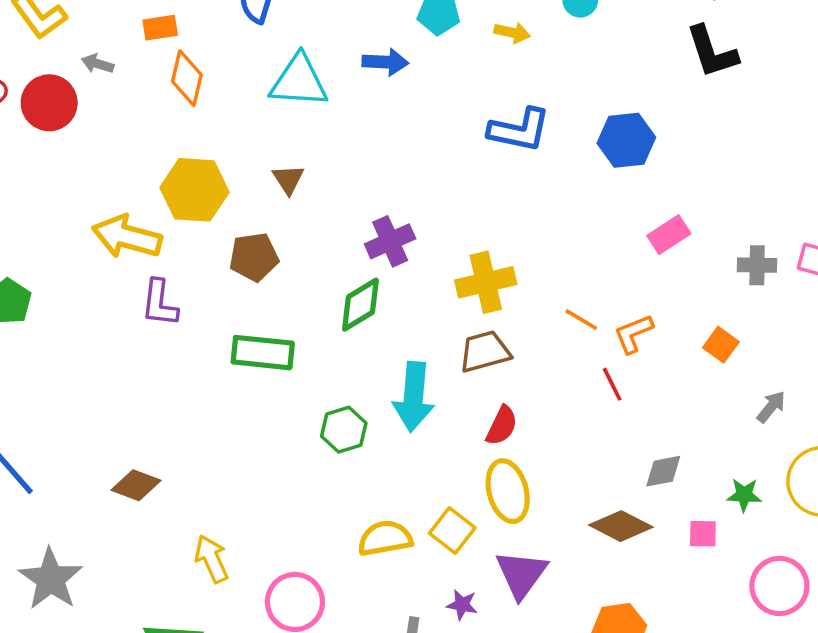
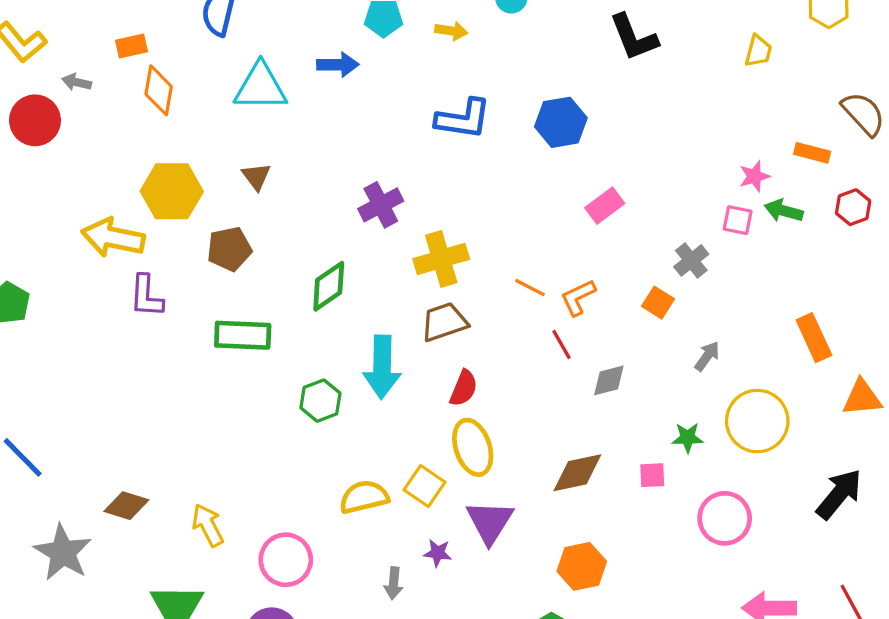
purple cross: (390, 241) -> (381, 205), moved
gray cross: (757, 265) -> (691, 260), moved, turned -36
gray diamond: (663, 471) -> (609, 380), moved
brown diamond: (136, 485) -> (126, 506), moved
brown diamond: (621, 526) -> (577, 473), turned -36

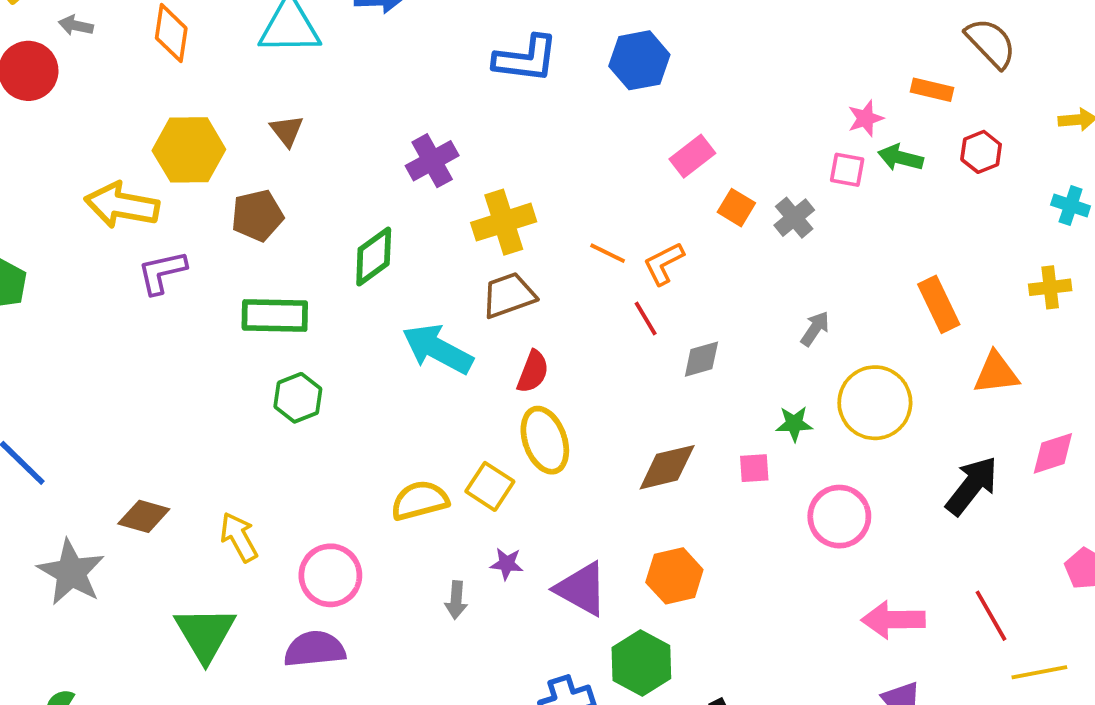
purple L-shape: (146, 296) -> (162, 272), turned 75
orange square: (658, 303) -> (736, 208), moved
cyan arrow: (382, 367) -> (438, 349), turned 118
green hexagon: (320, 401) -> (298, 398), moved
purple triangle: (490, 522) -> (581, 589), moved, turned -32

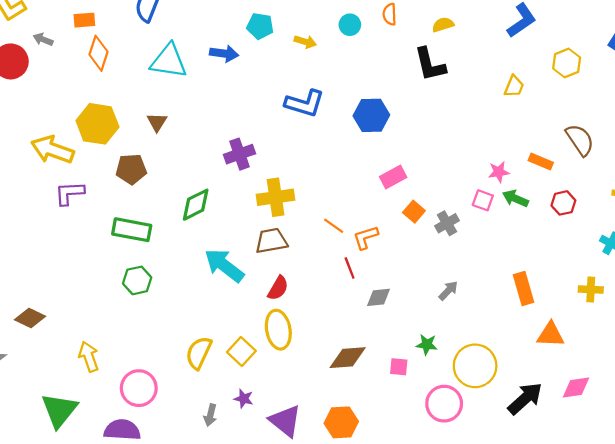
yellow circle: (875, 403) -> (475, 366), moved
yellow semicircle: (420, 500) -> (199, 353), turned -60
brown diamond: (144, 516) -> (30, 318), moved

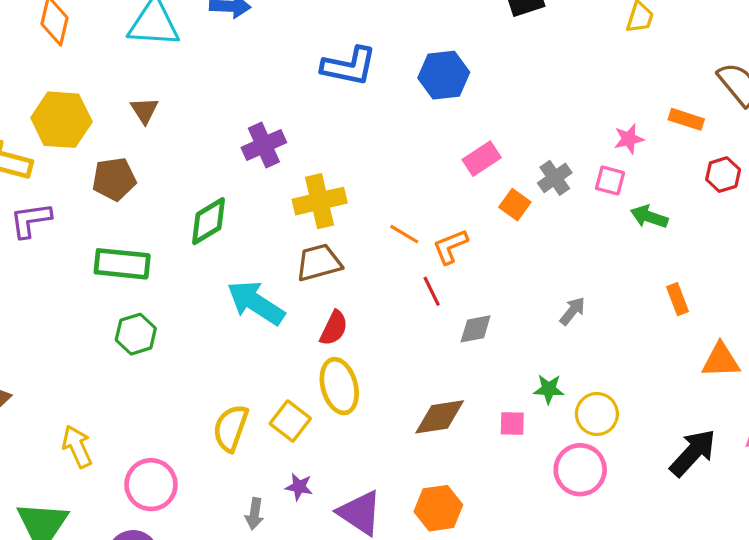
green arrow: (515, 198) -> (649, 217), moved
gray cross: (447, 223) -> (555, 178), moved
orange rectangle: (524, 289) -> (677, 299), size x0.7
yellow circle: (475, 366) -> (597, 414), moved, size x0.7

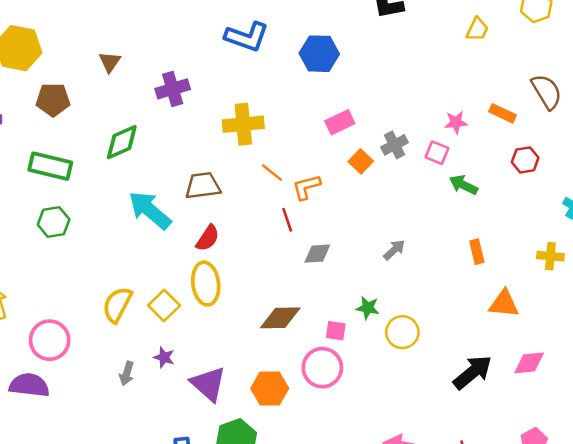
brown triangle: (144, 110) -> (110, 62), moved
yellow cross: (320, 201) -> (243, 124), moved
pink circle: (580, 470) -> (322, 368), moved

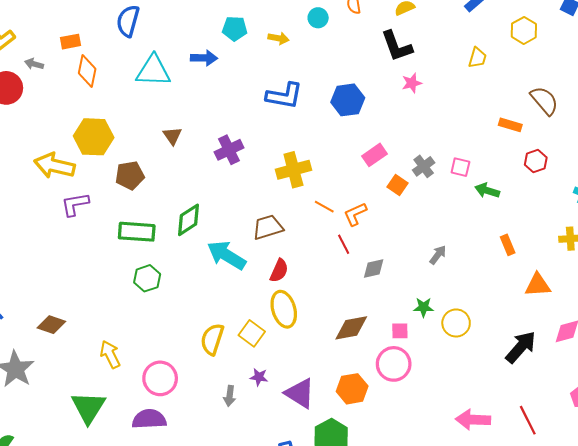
pink star: (456, 122) -> (412, 83), moved
green diamond: (122, 142) -> (188, 220), moved

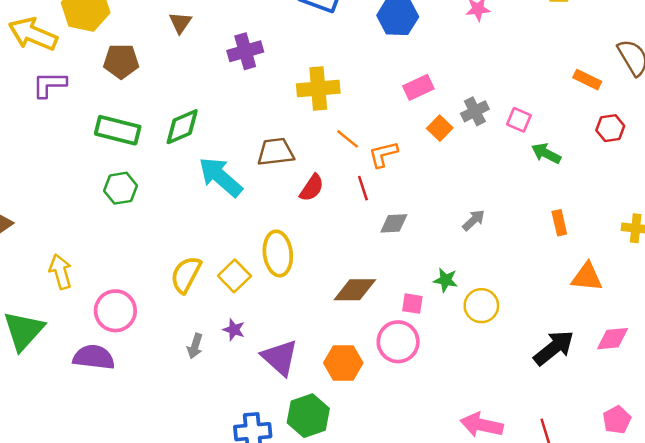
red semicircle: (279, 271) -> (312, 188), moved

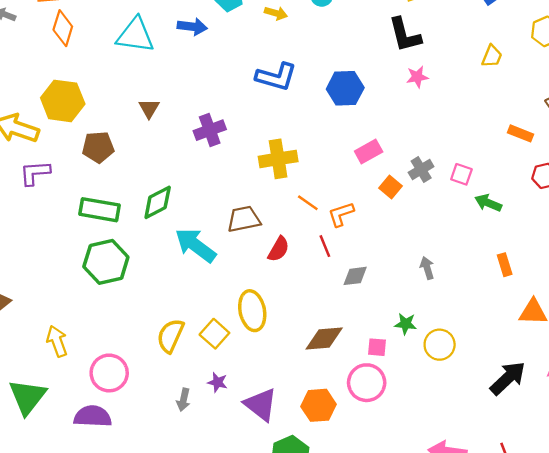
green hexagon: (121, 188) -> (106, 262), size x1.5
gray arrow: (474, 220) -> (427, 268), turned -60

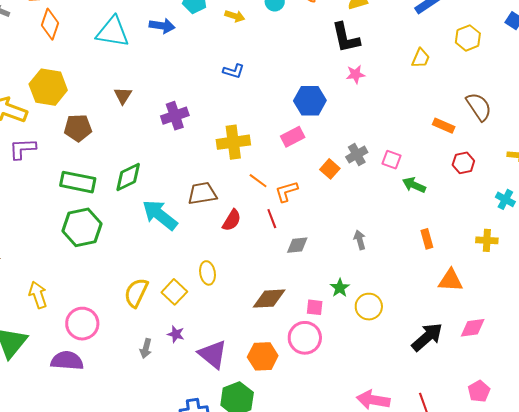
blue L-shape: (276, 77) -> (234, 71), size x0.6
blue hexagon: (345, 88) -> (310, 101), moved
pink rectangle: (369, 152) -> (293, 137), moved
yellow ellipse: (252, 311) -> (207, 273), size x0.7
green star: (406, 324) -> (340, 288), turned 30

